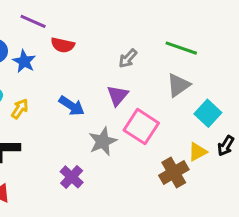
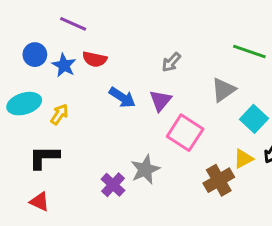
red semicircle: (63, 45) -> (95, 59), moved
green line: (181, 48) -> (249, 51), moved
blue arrow: (72, 106) -> (122, 97), moved
gray star: (103, 141) -> (145, 169), moved

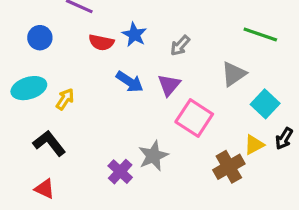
blue star: (64, 65) -> (134, 35), moved
black L-shape: (44, 157) -> (49, 143), turned 52

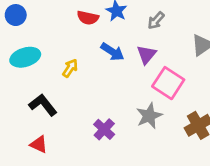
blue circle: (40, 38) -> (16, 15), moved
yellow arrow: (65, 99) -> (70, 68), moved
gray star: (153, 156) -> (149, 116), moved

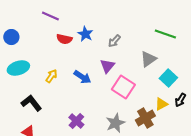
blue arrow: (112, 52) -> (82, 77), moved
gray star: (149, 116) -> (115, 123), moved

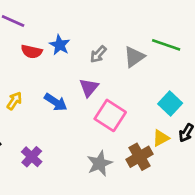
gray triangle: (148, 59) -> (134, 57), moved
purple cross: (76, 121) -> (32, 157), moved

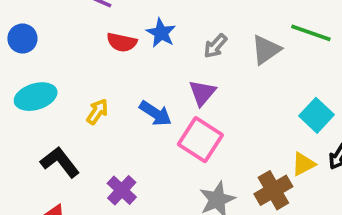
pink square: (110, 115) -> (200, 140), moved

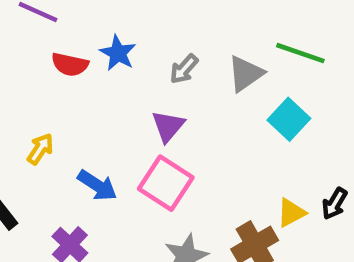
blue arrow: (155, 113) -> (97, 185), moved
cyan square: (316, 115) -> (289, 119), moved

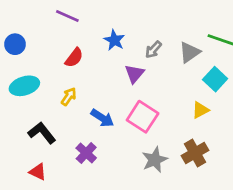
red semicircle: (70, 64) -> (74, 58), moved, turned -65
purple triangle: (168, 126) -> (135, 74), moved
yellow triangle: (291, 213) -> (200, 110), moved

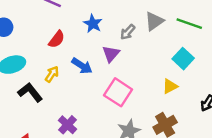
gray triangle: (190, 52) -> (154, 21), moved
blue arrow: (102, 118) -> (82, 66), moved
black L-shape: (42, 133) -> (30, 92), moved

